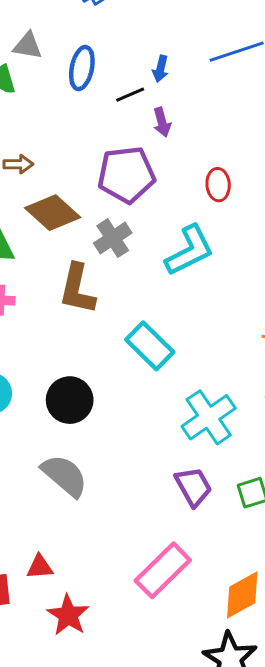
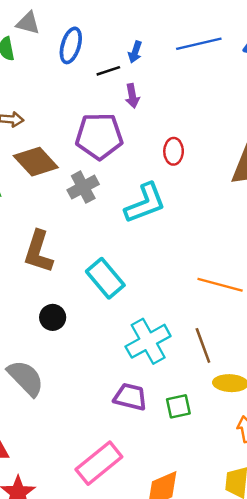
brown L-shape: (77, 289) -> (38, 252), moved
black circle: (70, 400) -> (53, 317), moved, size x0.7
purple trapezoid: (193, 487) -> (130, 397), turned -52

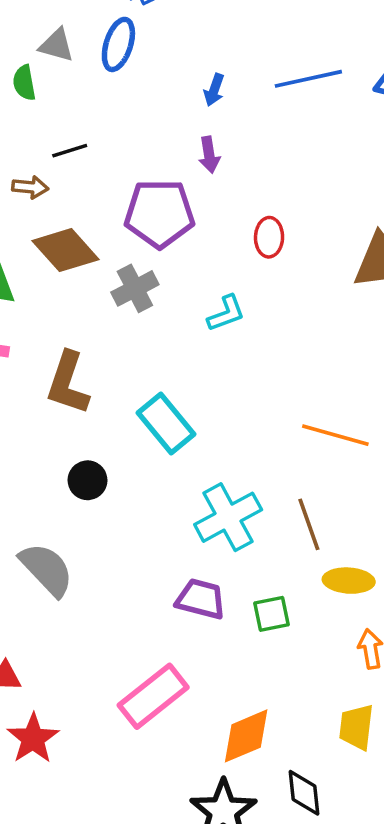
blue ellipse: (71, 45) -> (118, 44), moved
black line: (108, 71) -> (70, 151), moved
cyan L-shape: (145, 203) -> (226, 313), size x0.6

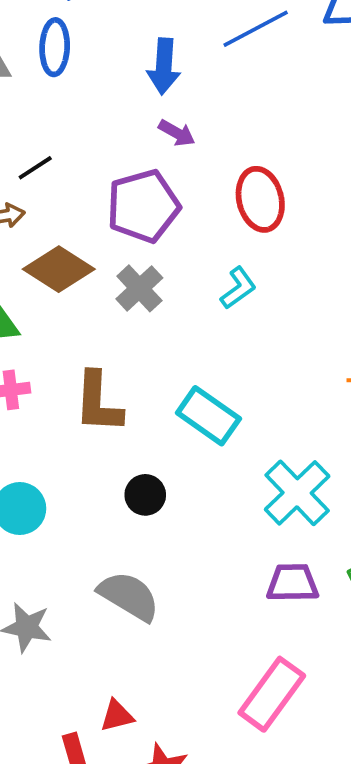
blue arrow: (214, 90) -> (164, 66), size x1.6
purple arrow: (209, 155) -> (177, 133), turned -36
red ellipse: (269, 237) -> (260, 199), size x1.5

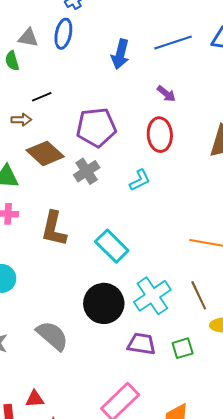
purple arrow: (177, 133) -> (166, 94), moved
black circle: (145, 495) -> (104, 303), moved, size x1.8

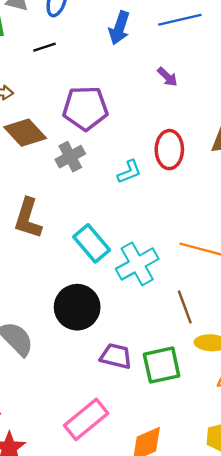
black line: (42, 97) -> (45, 47), moved
red ellipse: (160, 135) -> (169, 150), moved
cyan cross: (152, 296) -> (137, 264), moved
green square: (183, 348) -> (162, 365), size x1.6

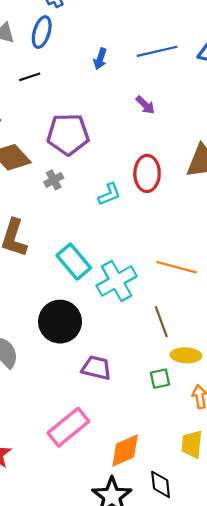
blue arrow: (119, 28) -> (100, 59), size x0.7
gray cross: (70, 157) -> (54, 180), size x0.7
green square: (162, 365) -> (160, 379), moved, size x0.6

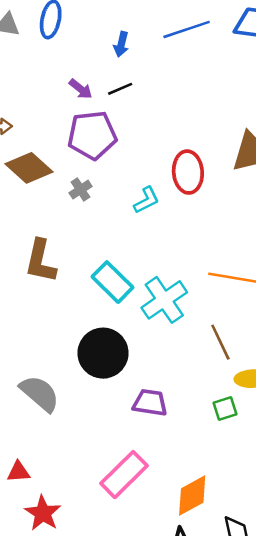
black line: (30, 77) -> (120, 89), moved
purple arrow: (145, 105) -> (81, 89), moved

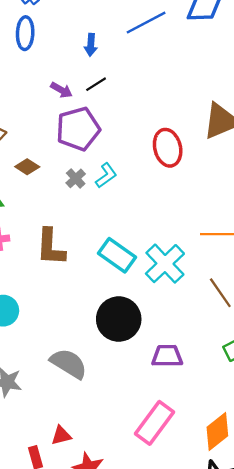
brown diamond: (29, 168) -> (27, 167), size x0.6
cyan L-shape: (146, 200) -> (106, 175), moved

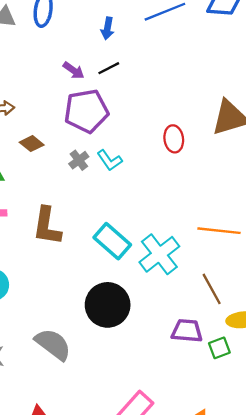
red ellipse: (168, 148) -> (174, 139), size x0.7
cyan L-shape: (106, 175) -> (110, 160), turned 85
purple trapezoid: (167, 356) -> (187, 331), moved

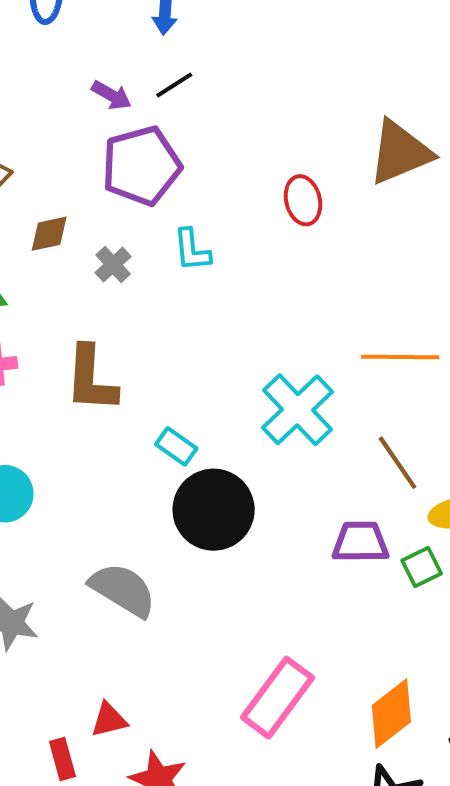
brown diamond: (32, 144) -> (49, 234), turned -45
gray cross: (79, 160) -> (113, 265), moved
cyan L-shape: (110, 160) -> (192, 250), turned 35
cyan rectangle: (112, 241) -> (176, 446), moved, size x0.6

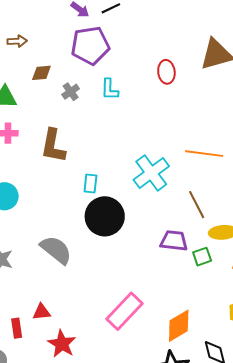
cyan rectangle: (176, 446) -> (90, 184), turned 54

